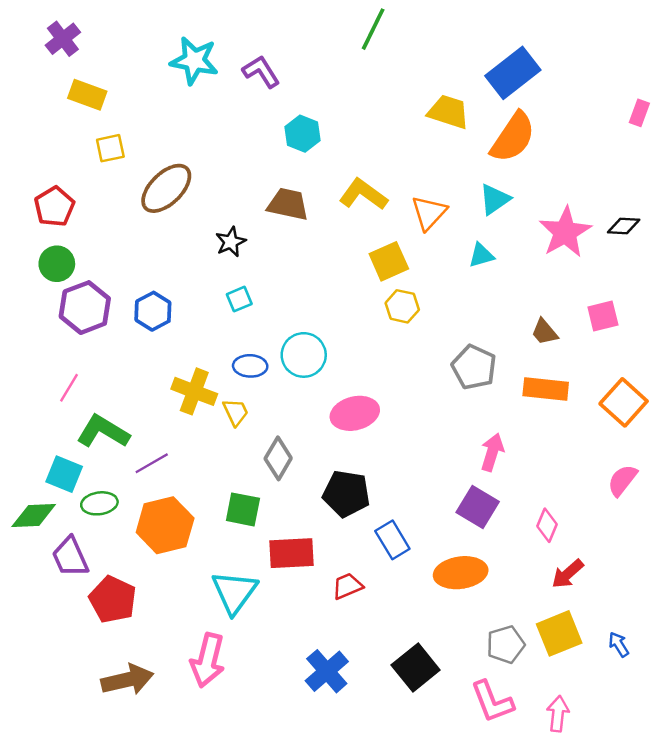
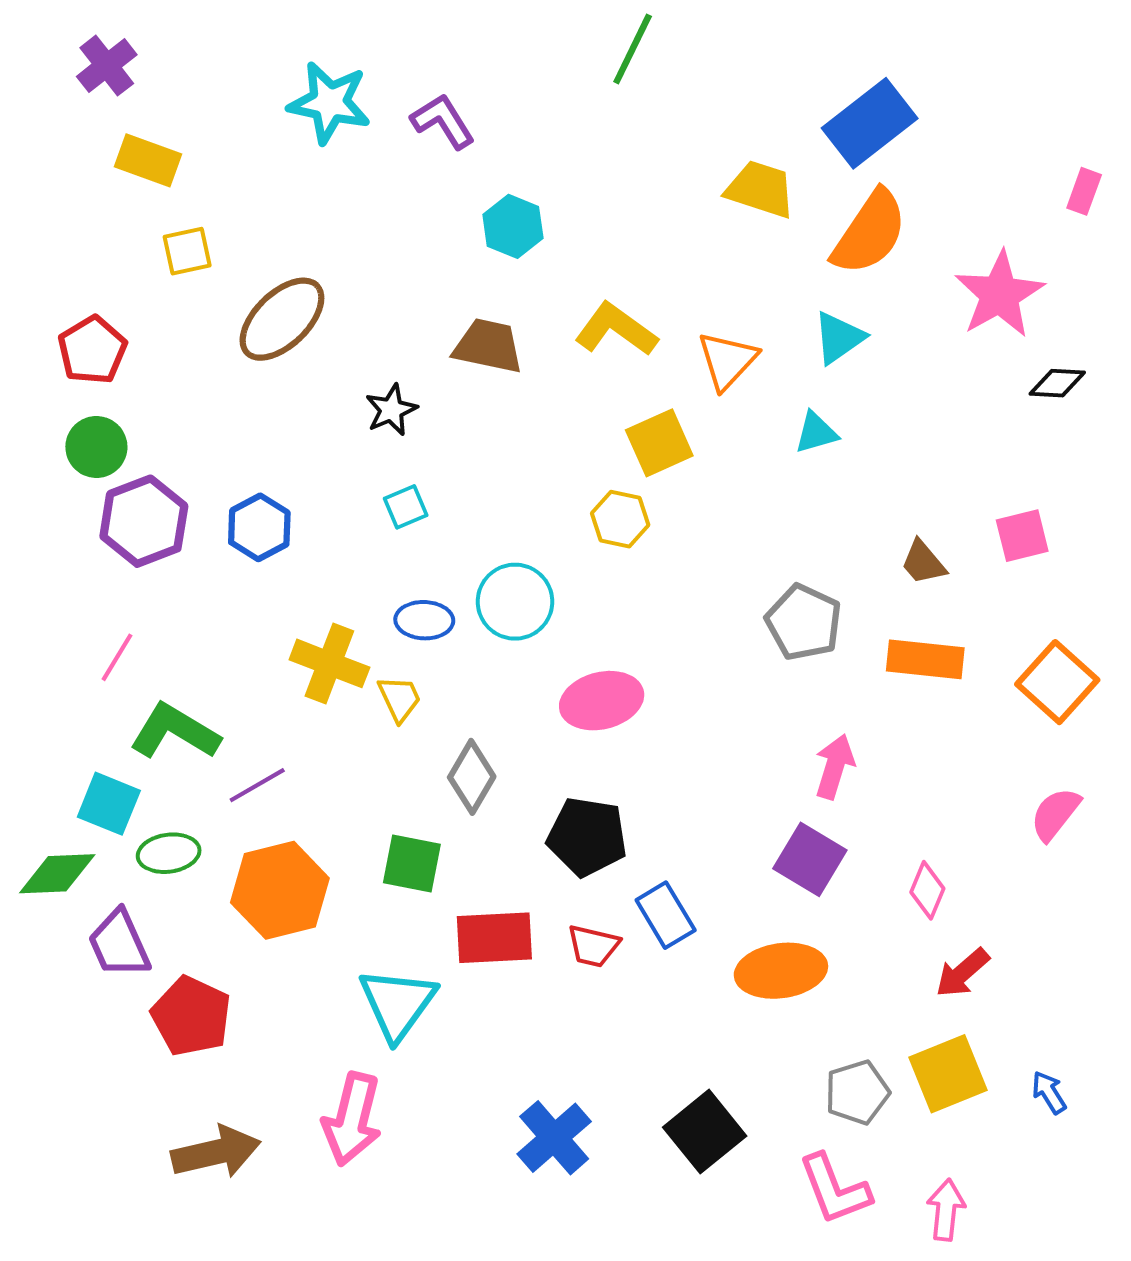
pink star: (565, 232) -> (1000, 294), moved
yellow hexagon: (402, 306) -> (620, 519), moved
red trapezoid: (347, 586) -> (593, 946), moved, turned -144

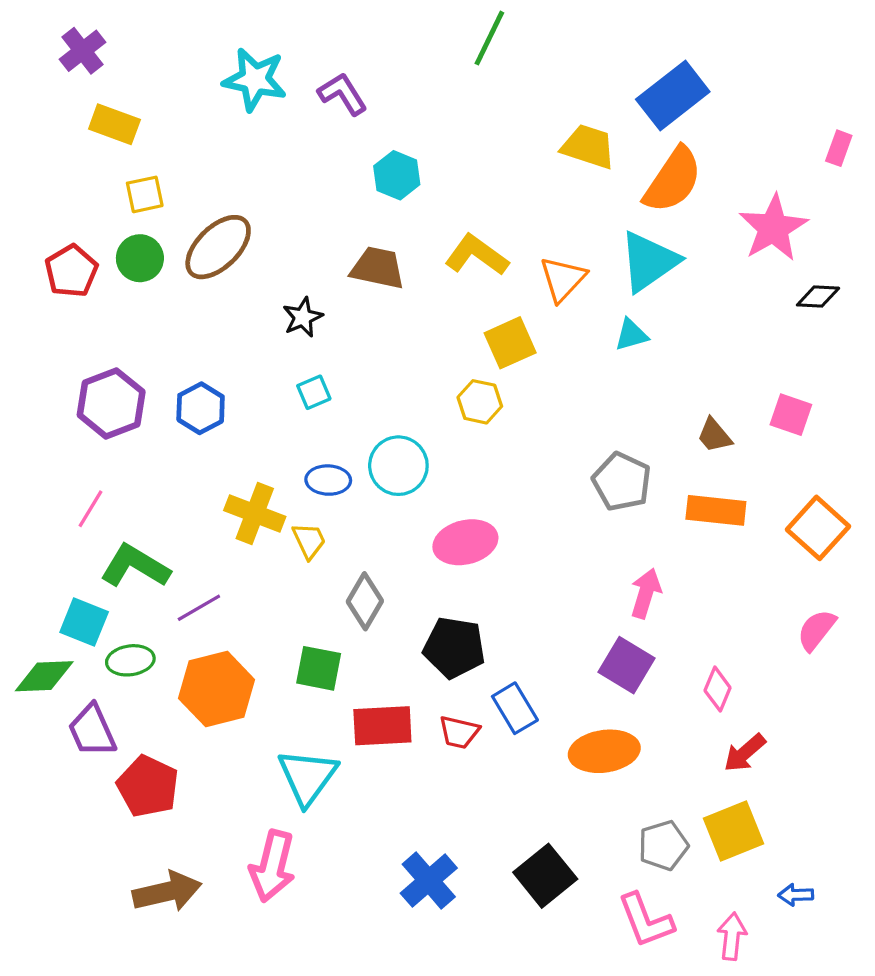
cyan triangle: (839, 338) -> (649, 261), size x1.5
green circle: (96, 447) -> (140, 258), moved
pink square: (1022, 536) -> (791, 415), turned 33
blue arrow: (1049, 1092) -> (796, 895), moved, turned -60

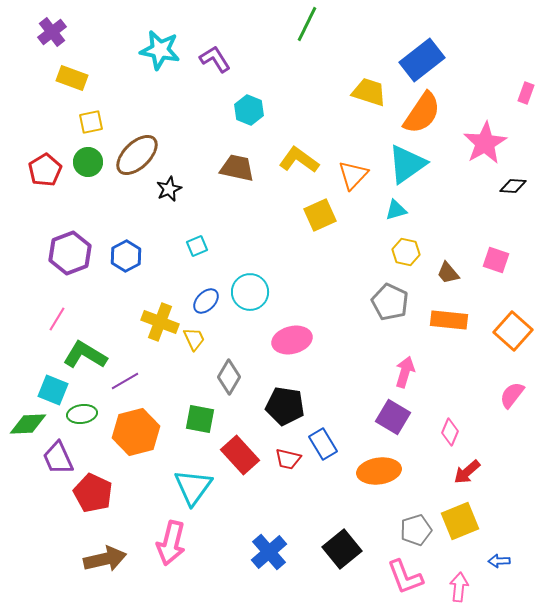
black star: (303, 317) -> (169, 189), moved
yellow hexagon: (480, 402) -> (406, 252), moved
blue ellipse: (328, 480) -> (206, 301), turned -48
red rectangle: (382, 726) -> (240, 455), turned 51

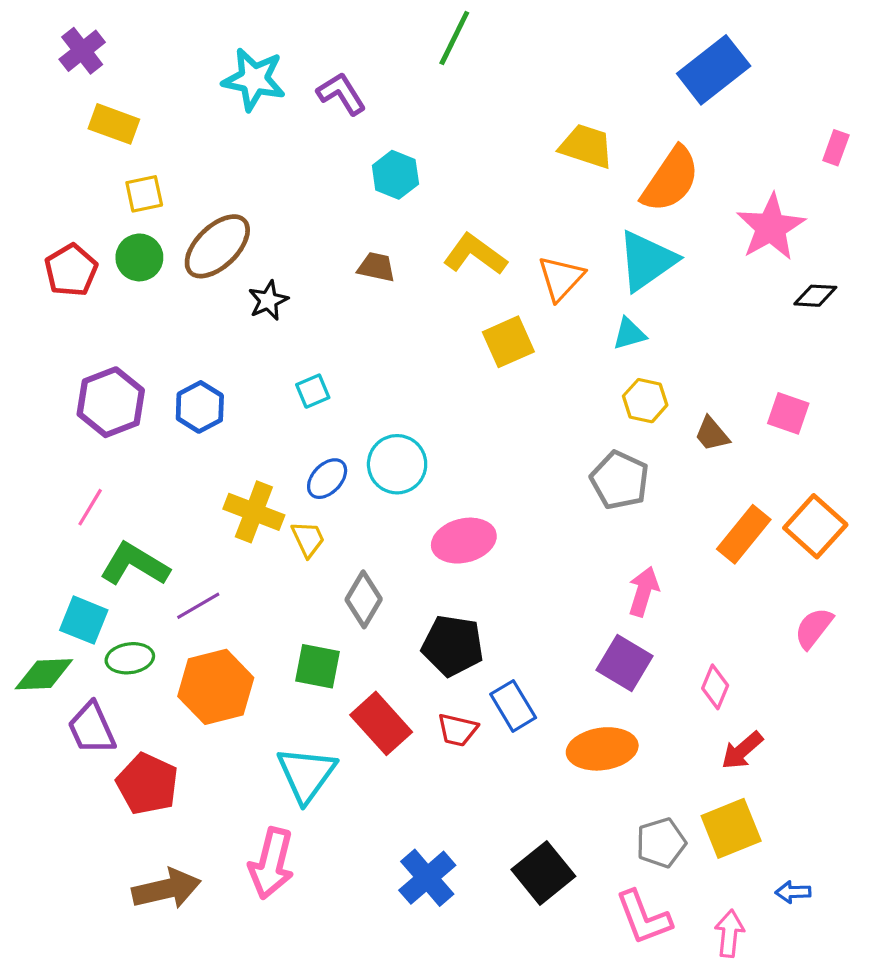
green line: (307, 24) -> (454, 38), moved
blue rectangle: (422, 60) -> (714, 70), moved
brown trapezoid: (237, 168) -> (376, 267), size x0.7
orange rectangle: (449, 320) -> (744, 534), moved, turned -57

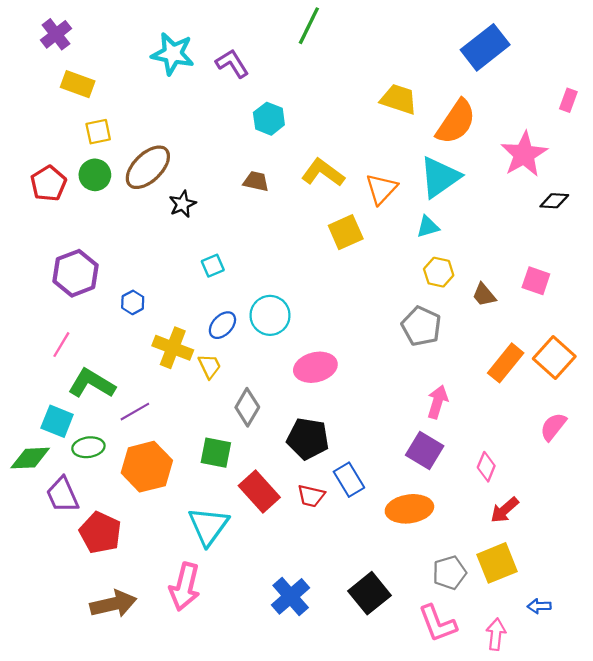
blue hexagon: (200, 407) -> (133, 302), moved, size x0.7

